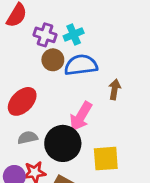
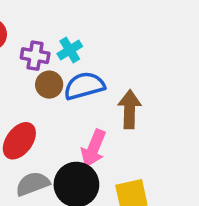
brown arrow: (115, 89) -> (130, 109), size x1.5
gray semicircle: (28, 138) -> (33, 184), size x1.4

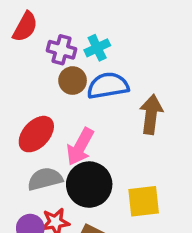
pink arrow: (93, 148) -> (80, 147), moved

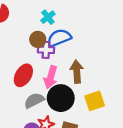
purple cross: (61, 50) -> (46, 50), moved
brown arrow: (151, 114) -> (77, 72), moved

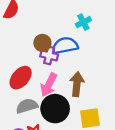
cyan cross: (48, 17) -> (83, 22), moved

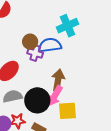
cyan cross: (83, 22) -> (68, 26), size x1.5
pink arrow: (49, 85) -> (55, 96), moved

